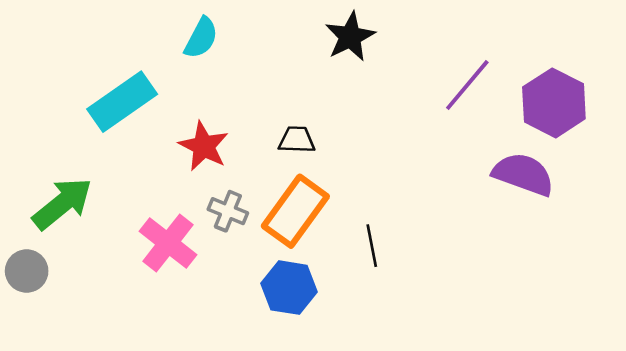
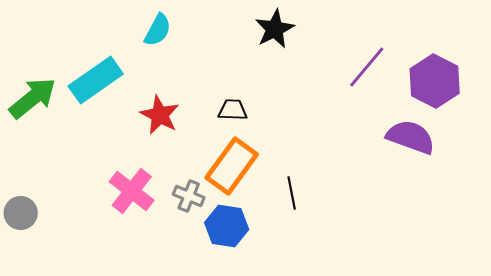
green arrow: (62, 204) -> (33, 98), moved
gray cross: (228, 211) -> (189, 196), moved

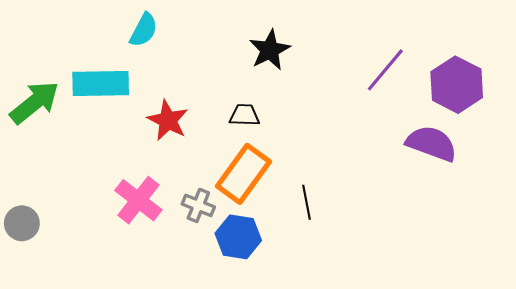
black star: (275, 29) -> (270, 50), moved
cyan semicircle: (158, 30) -> (144, 30), moved
cyan rectangle: (96, 80) -> (101, 84), turned 34

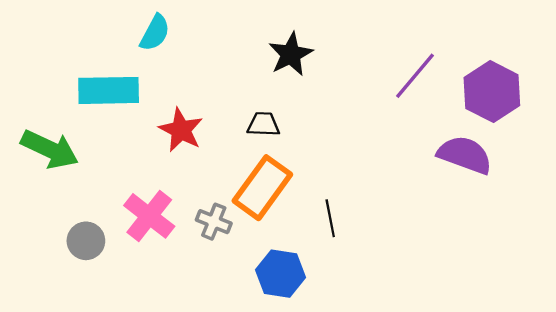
green arrow: (34, 102) -> (50, 149), moved, turned 64
gray circle: (22, 223) -> (86, 241), moved
blue hexagon: (238, 237) -> (280, 274), moved

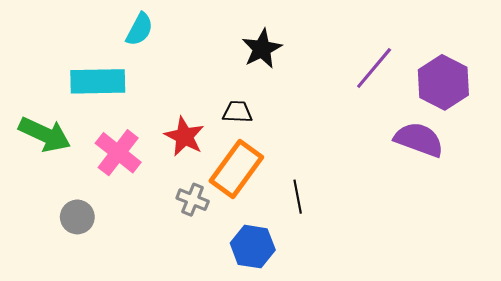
red star: (181, 130) -> (184, 136), moved
pink cross: (149, 216) -> (118, 153), moved

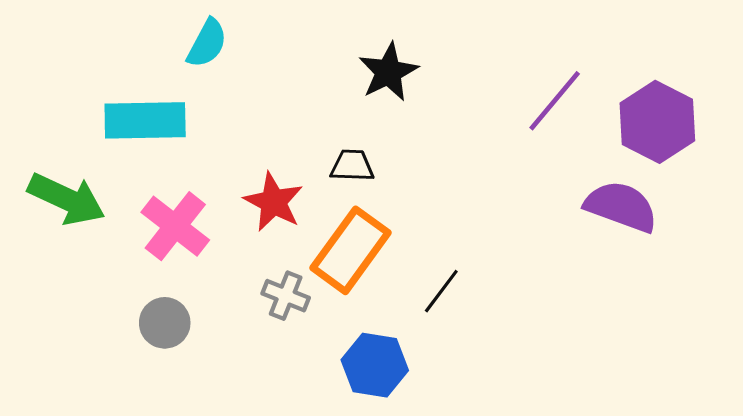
black line: (298, 197) -> (441, 291), turned 48
gray circle: (77, 217) -> (165, 323), moved

